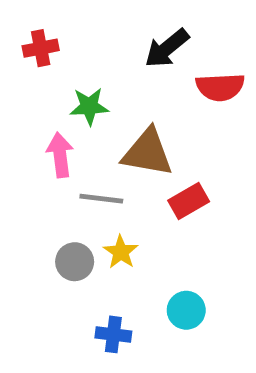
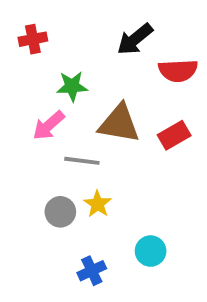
pink arrow: (60, 155) -> (49, 125), turned -124
red rectangle: (189, 201) -> (174, 135), moved
blue cross: (113, 334) -> (92, 271), turned -32

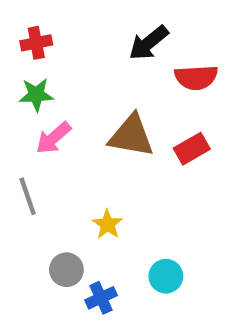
green star: (72, 86) -> (36, 95), moved
gray line: (82, 161) -> (28, 196), moved, turned 64
gray circle: (60, 212) -> (66, 270), moved

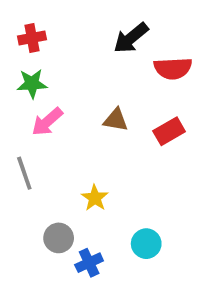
brown triangle: (131, 136) -> (116, 120), size x0.6

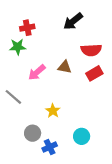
red cross: (32, 38) -> (27, 28), moved
red semicircle: (173, 68) -> (91, 50), moved
pink arrow: (47, 122) -> (37, 72), moved
gray line: (24, 173) -> (13, 97), turned -30

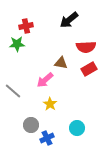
pink arrow: (37, 72) -> (45, 80), moved

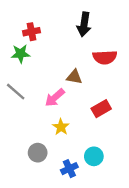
black arrow: (69, 20) -> (84, 24), turned -42
red rectangle: (89, 69) -> (101, 109), moved
gray line: (13, 91) -> (16, 92), moved
blue cross: (47, 138) -> (69, 169), moved

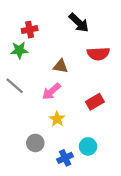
black arrow: (84, 24) -> (79, 23), turned -55
brown triangle: (74, 77) -> (60, 66), moved

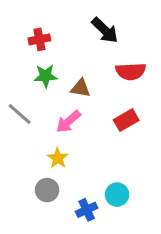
green star: (19, 50) -> (46, 76), moved
red rectangle: (95, 102) -> (126, 120), moved
yellow star: (57, 119) -> (58, 158), moved

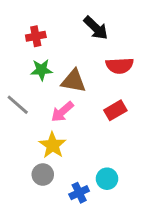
brown triangle: (80, 88) -> (74, 81), size x1.4
yellow star: (58, 158) -> (53, 145), size x1.4

